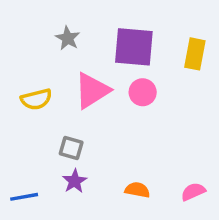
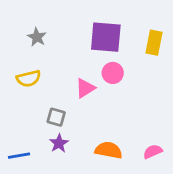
gray star: (68, 38) -> (37, 37), moved
pink triangle: (92, 91) -> (85, 88), moved, size x0.7
orange semicircle: (137, 190) -> (109, 150), size x1.4

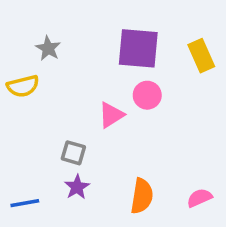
yellow rectangle: (154, 43) -> (201, 56), turned -35
yellow semicircle: (29, 78) -> (23, 86), moved
orange semicircle: (109, 150) -> (142, 196), turned 88

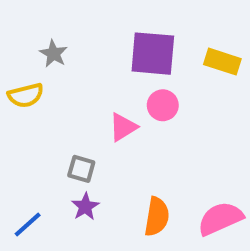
yellow rectangle: (201, 56) -> (222, 62), turned -48
pink semicircle: (199, 198) -> (220, 219), size x1.6
blue line: (25, 203) -> (28, 224), turned -32

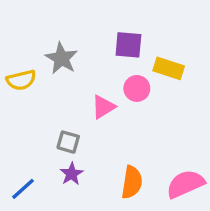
gray star: (53, 54) -> (61, 58), moved, size x1.4
purple square: (153, 54) -> (128, 45), size x0.7
yellow rectangle: (222, 62) -> (169, 68), moved

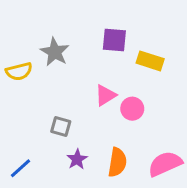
pink circle: (137, 88) -> (132, 109), moved
pink triangle: (103, 107) -> (105, 95), moved
purple star: (72, 174) -> (77, 159), moved

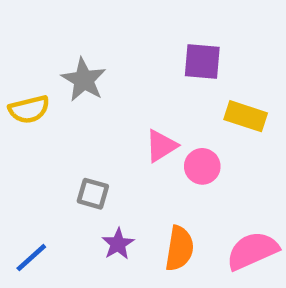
purple square: (114, 40) -> (202, 62), moved
yellow rectangle: (150, 61) -> (246, 116), moved

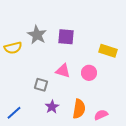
purple square: (202, 62) -> (66, 37), moved
pink triangle: (161, 146) -> (63, 71), moved, turned 49
pink semicircle: (252, 251) -> (101, 115), moved, size x0.6

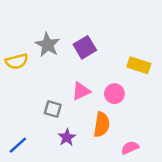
purple square: (66, 37) -> (85, 47), turned -36
pink triangle: (63, 71) -> (81, 91), turned -42
orange semicircle: (79, 109) -> (102, 125), moved

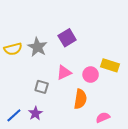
gray star: (48, 45) -> (37, 47), moved
yellow rectangle: (139, 65) -> (110, 65), moved
purple star: (67, 137) -> (35, 113), moved

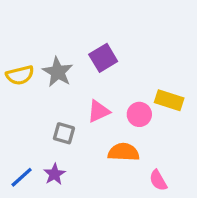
orange semicircle: (80, 99) -> (124, 152), turned -96
pink semicircle: (103, 117) -> (158, 180), turned -96

